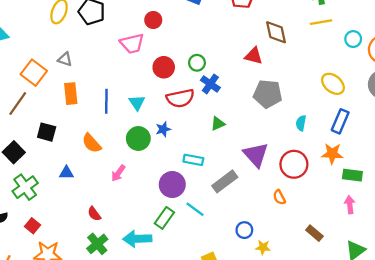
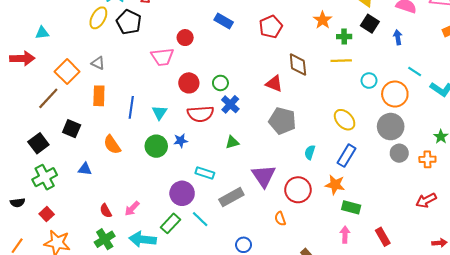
pink arrow: (118, 173) -> (132, 208), moved

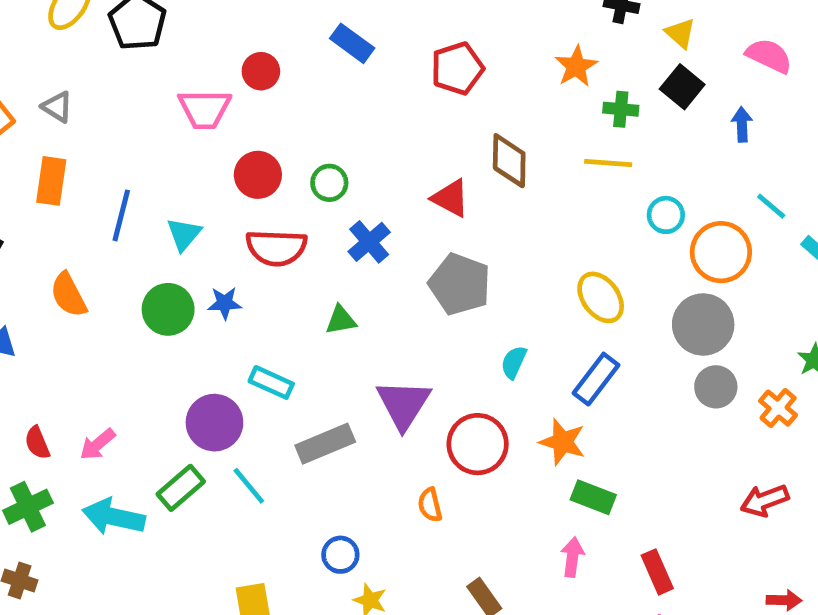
blue cross: (230, 104) -> (369, 242), moved
orange cross: (427, 159) -> (778, 408), turned 35

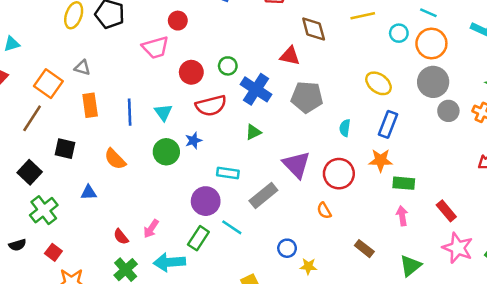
cyan line: (771, 206) -> (428, 13), moved
blue cross: (369, 242) -> (256, 89), size x1.4

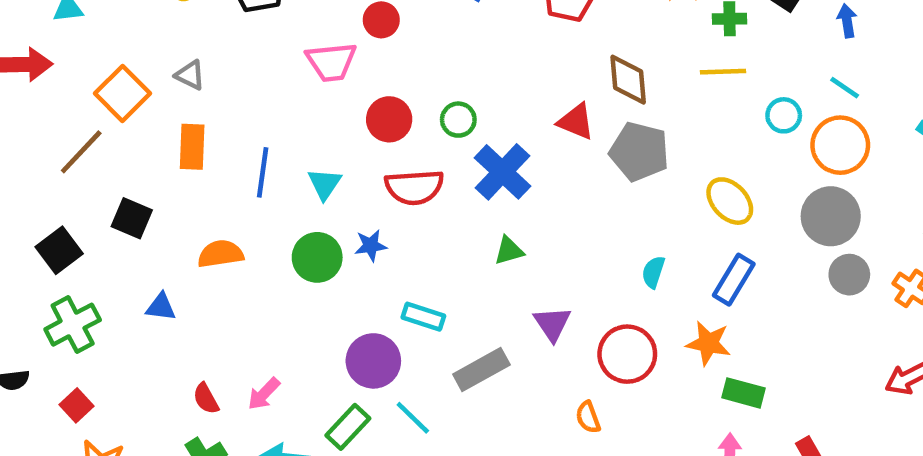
gray pentagon: (307, 97) -> (639, 152), moved
green triangle: (253, 132) -> (509, 251), moved
orange semicircle: (115, 159) -> (220, 254), turned 115
purple triangle: (296, 165) -> (552, 324), size x0.7

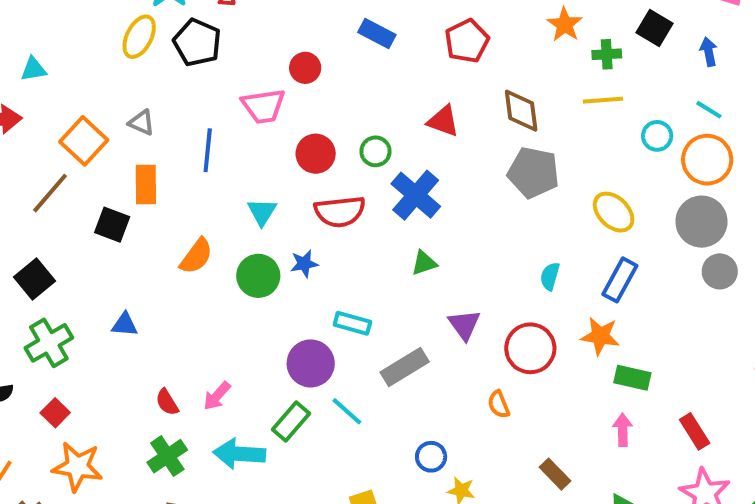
red triangle: (576, 122) -> (443, 121), moved
blue line: (263, 172) -> (208, 150), moved
black square: (132, 218) -> (112, 225), moved
orange semicircle: (220, 254) -> (196, 256), moved, turned 138

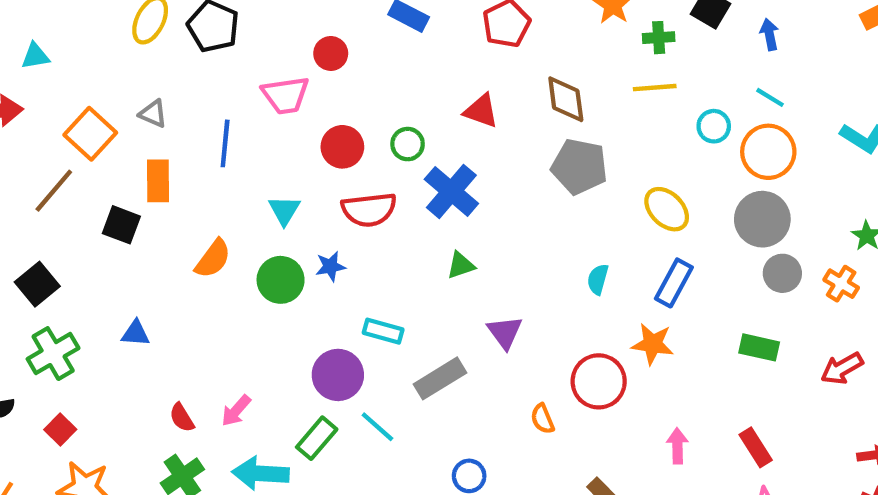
red circle: (530, 348) -> (599, 381), moved
green rectangle: (632, 378) -> (759, 347), moved

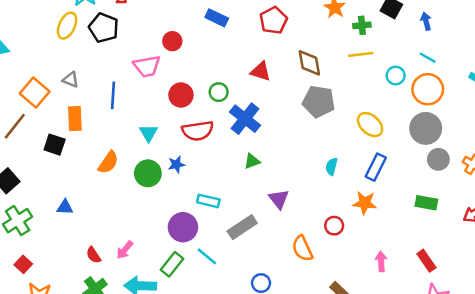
red circle: (599, 381) -> (334, 226), size x0.6
orange semicircle: (542, 419) -> (302, 248), size x1.5

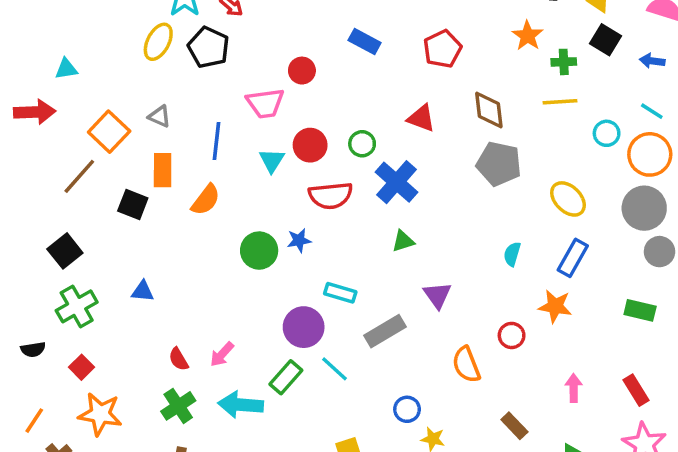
blue arrow: (426, 21) -> (652, 61), turned -72
cyan triangle: (149, 133) -> (272, 160), moved
orange semicircle: (108, 162) -> (206, 200), moved

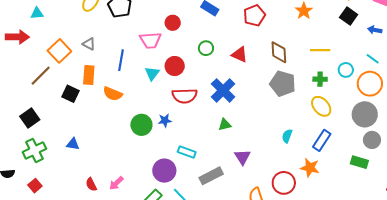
green cross: (564, 62) -> (320, 79), moved
green circle: (362, 144) -> (206, 48), moved
orange semicircle: (206, 200) -> (113, 94), turned 72
green rectangle: (640, 310) -> (359, 162), moved
red circle: (512, 335) -> (284, 183), size x1.5

